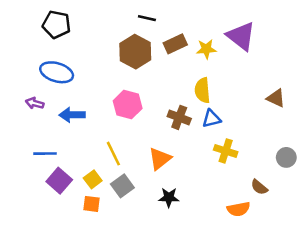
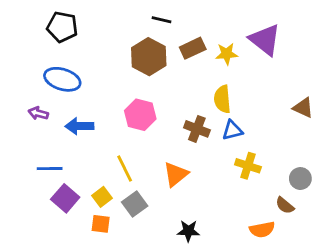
gray circle: (286, 157) -> (300, 179), moved
black star: (169, 197) -> (188, 231), moved

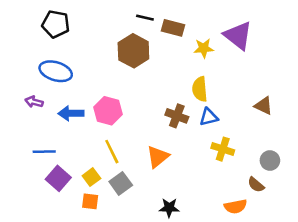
brown rectangle: (193, 48) -> (173, 28), moved, turned 40
brown triangle: (303, 108) -> (264, 106), moved
pink hexagon: (140, 115) -> (108, 111), moved

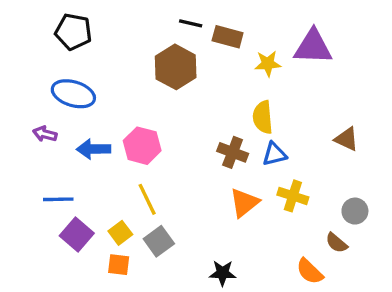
purple triangle: (238, 36) -> (313, 47), turned -36
orange triangle: (158, 157) -> (244, 203), moved
orange semicircle: (235, 206) -> (310, 271), turned 55

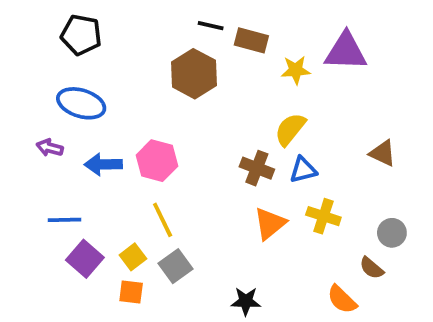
yellow semicircle: (263, 117) -> (290, 129), turned 44

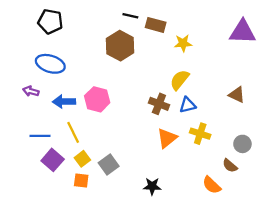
purple triangle: (346, 52) -> (242, 32), moved
yellow line: (163, 220) -> (73, 132), moved

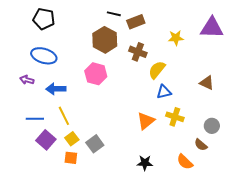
brown rectangle: (156, 25) -> (136, 22), turned -36
yellow star: (183, 43) -> (176, 38), moved
pink hexagon: (97, 99) -> (96, 74), moved
brown cross: (159, 104) -> (138, 52), moved
black star: (152, 186) -> (145, 163), moved

